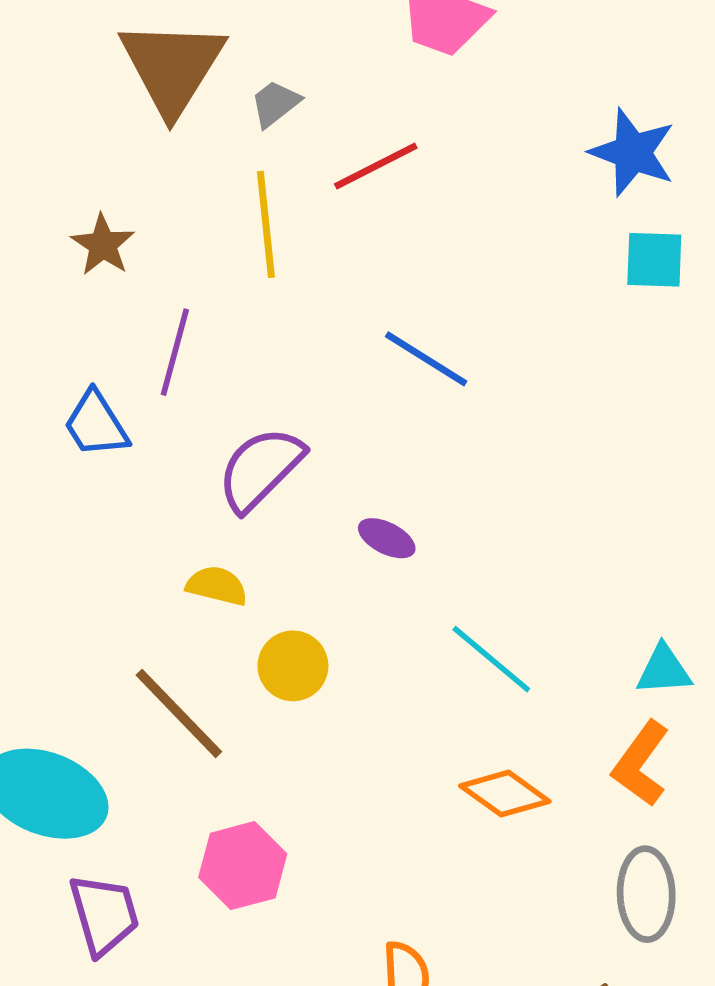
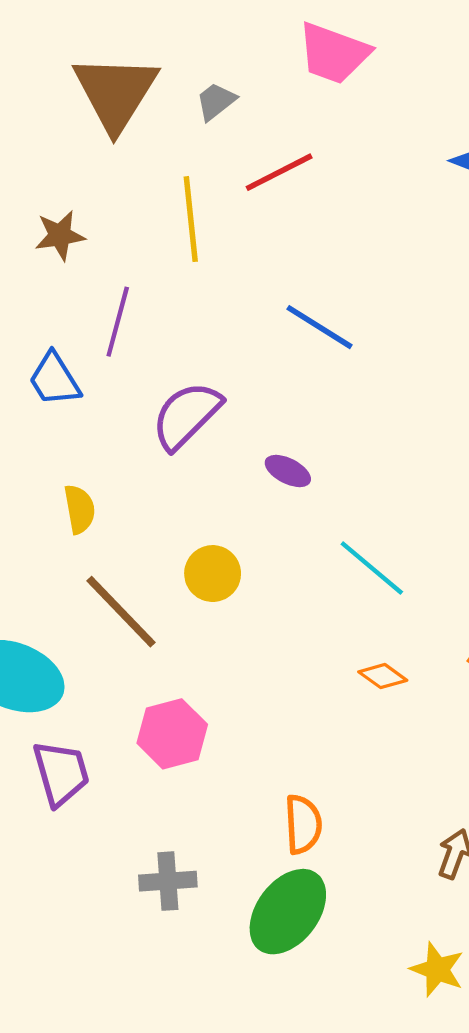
gray trapezoid: (275, 104) -> (216, 101), moved
brown star: (103, 245) -> (60, 235), turned 30
yellow semicircle: (217, 586) -> (80, 509), moved, turned 66
orange diamond: (505, 794) -> (383, 676), size x0.7

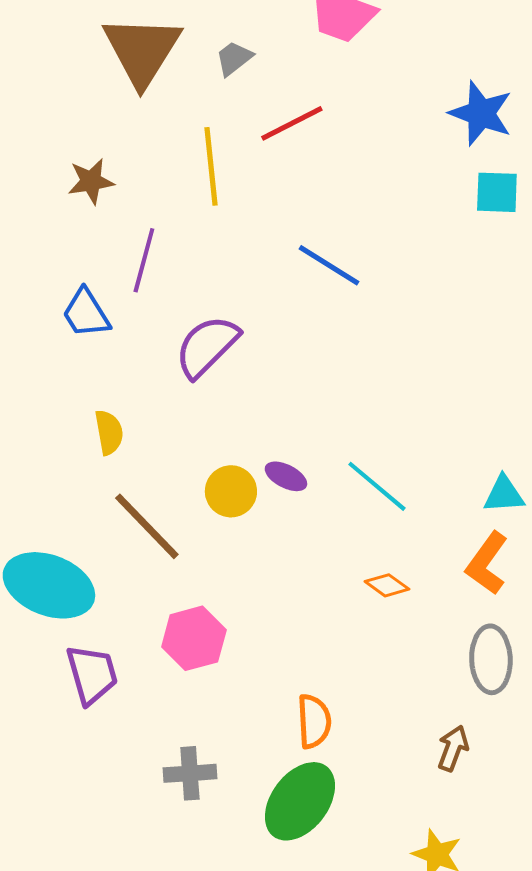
purple ellipse: (288, 471) -> (286, 476), moved

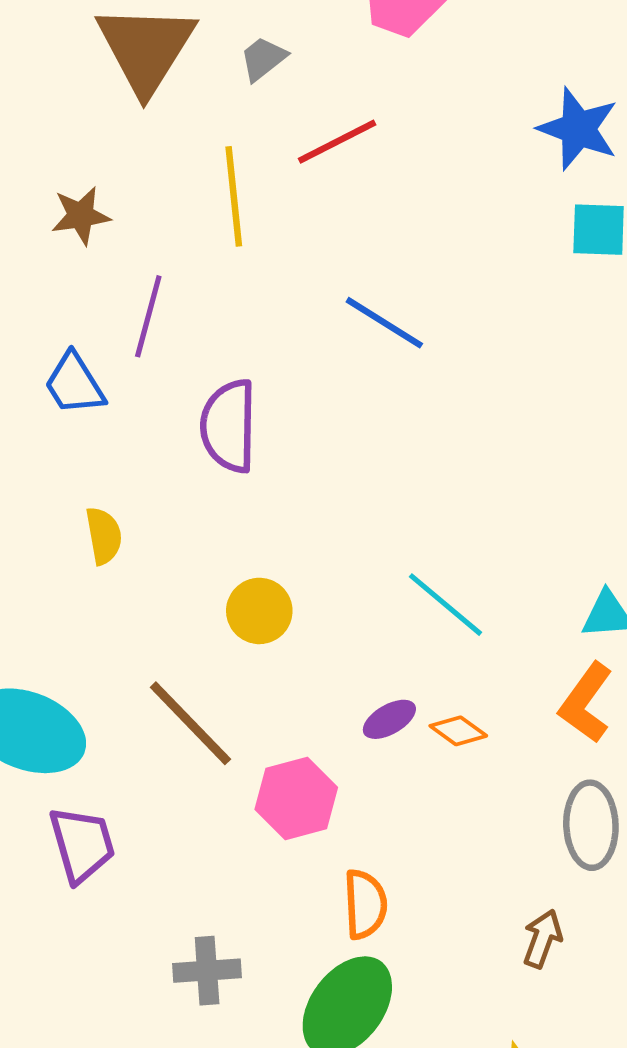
purple semicircle: (207, 346) -> (229, 426), turned -44
purple ellipse: (286, 476) -> (389, 719), moved, turned -57
brown line: (147, 526) -> (190, 723), moved
pink hexagon: (194, 638) -> (296, 798), moved

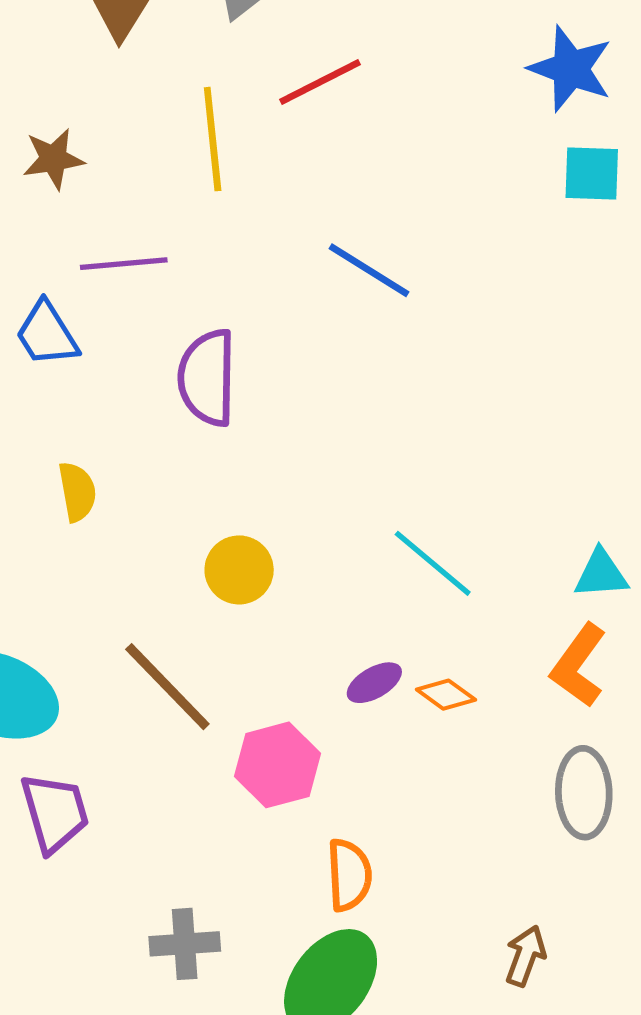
purple line: (148, 316) -> (124, 264), turned 70
brown arrow: (542, 939) -> (525, 956), moved

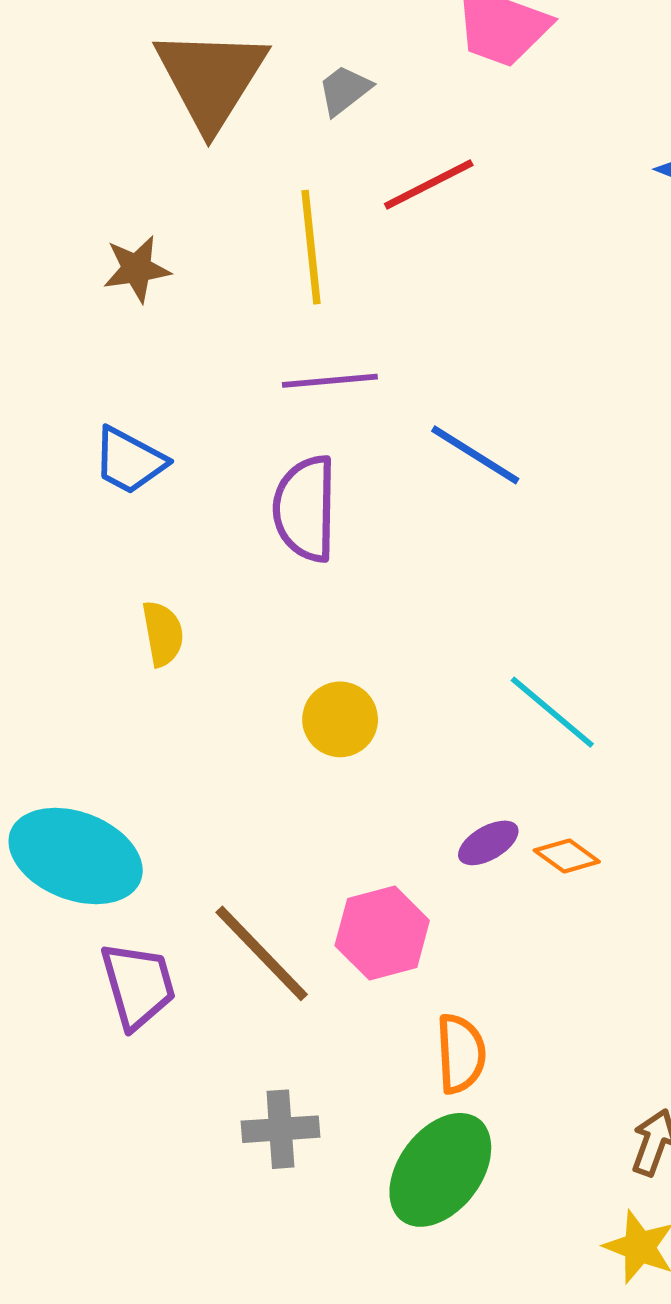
purple line: (124, 264) -> (330, 381), moved
blue line: (369, 270) -> (475, 455), moved
blue trapezoid: (47, 334) -> (129, 461), turned -30
brown line: (167, 687) -> (262, 953), moved

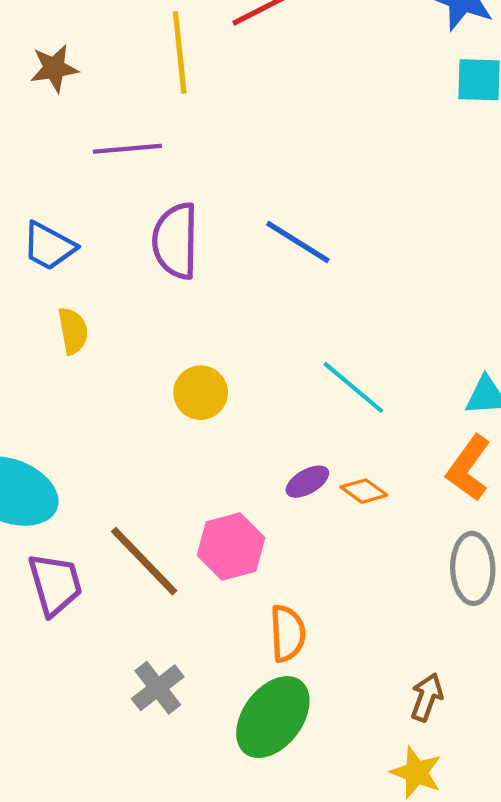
purple line: (330, 381) -> (127, 149), moved
blue line: (475, 455) -> (298, 242), moved
blue trapezoid: (129, 461) -> (49, 246), moved
gray cross: (280, 1129) -> (158, 688), turned -34

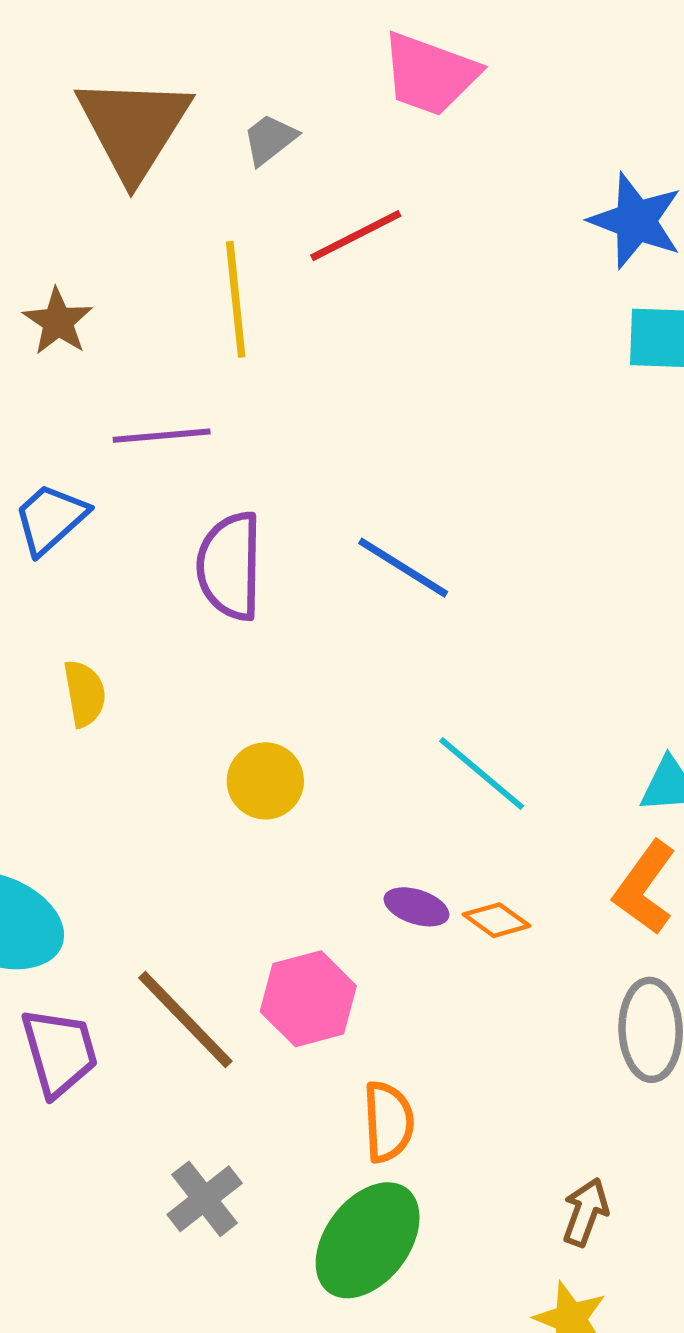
brown star: (54, 68) -> (58, 322), turned -30
blue trapezoid: (49, 246) -> (50, 519), moved, turned 110
purple ellipse: (307, 482) -> (416, 907), turned 48

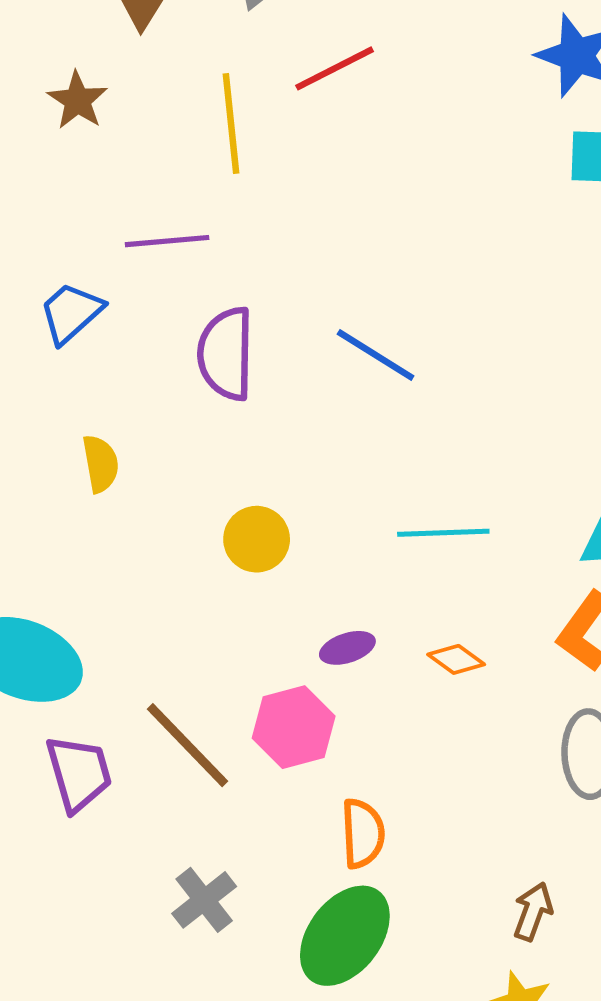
brown star: (58, 322) -> (77, 100), moved
cyan line: (482, 774) -> (443, 533), turned -42
purple ellipse: (416, 907) -> (347, 648), moved, turned -36

